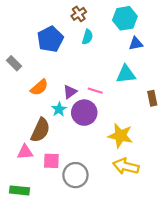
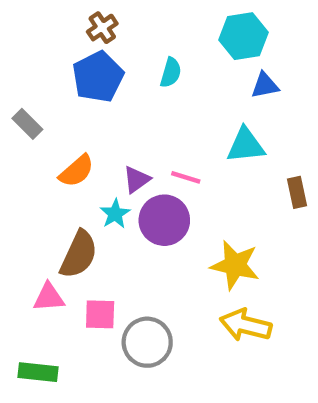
brown cross: (79, 14) -> (102, 28), moved

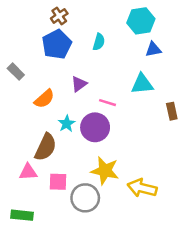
purple triangle: (136, 180) -> (79, 84), moved
yellow star: (235, 265) -> (105, 171), moved

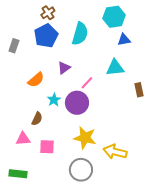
cyan semicircle: (99, 42) -> (80, 34), size x1.6
gray rectangle: (16, 72) -> (14, 46), moved, turned 64
pink line: (107, 103) -> (87, 83), turned -64
brown semicircle: (46, 147) -> (37, 119), size x0.6
gray circle: (85, 198) -> (81, 170), moved

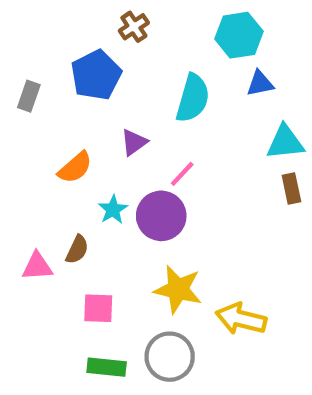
brown cross: (48, 13) -> (134, 27), moved
cyan semicircle: (80, 34) -> (193, 98), moved
cyan triangle: (115, 68) -> (285, 142), moved
pink triangle: (23, 139) -> (37, 266), moved
green rectangle: (18, 174) -> (107, 367), moved

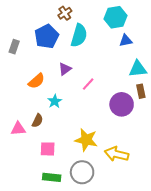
cyan semicircle: (193, 98) -> (79, 35), moved
purple circle: (161, 216) -> (122, 104), moved

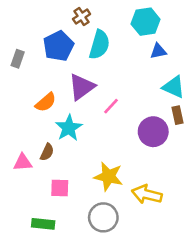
purple triangle: (65, 69) -> (82, 87), size x1.6
cyan triangle: (138, 69) -> (174, 87), turned 30
cyan star: (55, 101) -> (69, 128), size x1.5
green rectangle: (52, 177) -> (43, 224), moved

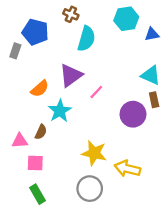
brown cross: (82, 17) -> (71, 14), turned -32
blue pentagon: (59, 46) -> (35, 32), moved, turned -30
blue triangle: (158, 51) -> (152, 34), moved
pink square: (60, 188) -> (35, 163), moved
green rectangle: (43, 224) -> (38, 194), turned 54

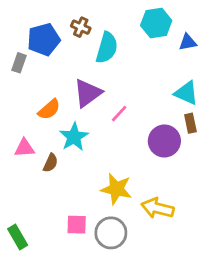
brown cross: (71, 14) -> (81, 27), moved
blue pentagon: (35, 32) -> (44, 39), turned -30
pink triangle: (20, 141) -> (24, 148), moved
pink square: (35, 163) -> (77, 225), moved
green rectangle: (38, 194) -> (18, 237), moved

